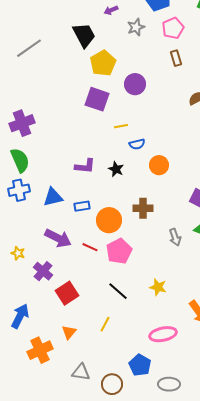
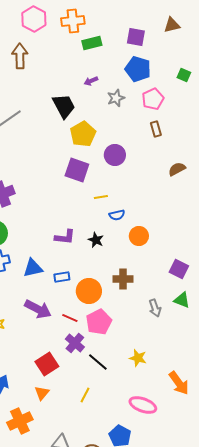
purple cross: (43, 271) -> (75, 343), moved
orange triangle: (69, 332) -> (42, 393), moved
pink ellipse: (163, 334) -> (143, 405), turned 32

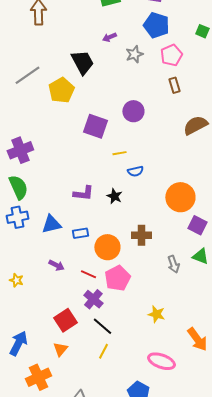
yellow pentagon: (83, 134) -> (61, 90), moved
brown semicircle: (177, 169) -> (195, 125), size x1.4
orange circle: (139, 236) -> (180, 197), moved, size x1.5
purple arrow: (38, 309) -> (56, 265), size x0.6
black line: (98, 362) -> (102, 326), moved

